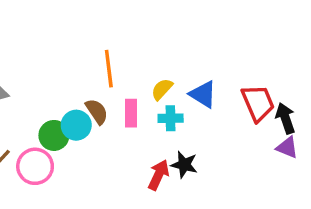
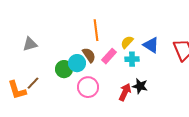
pink rectangle: (131, 113) -> (109, 56), turned 42
pink circle: (35, 166) -> (88, 87), moved

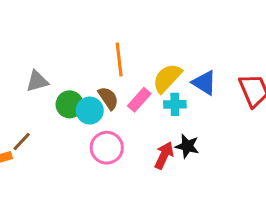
yellow semicircle: (127, 42) -> (167, 78), size x1.5
gray triangle: (30, 44) -> (37, 81), moved
green circle: (64, 69) -> (70, 104), moved

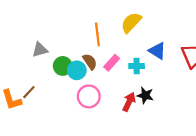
yellow semicircle: (167, 78) -> (131, 22), moved

